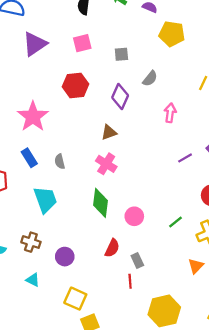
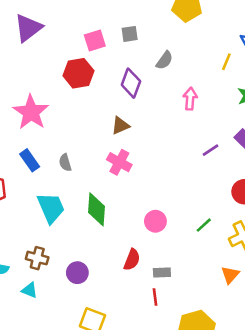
pink square: (82, 43) -> (95, 40), moved
green diamond: (100, 203) -> (96, 209), moved
gray rectangle: (137, 261) -> (162, 272), turned -64
cyan triangle: (33, 280) -> (30, 290), moved

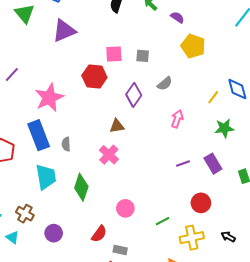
blue rectangle: (30, 160) -> (39, 135), size x1.6

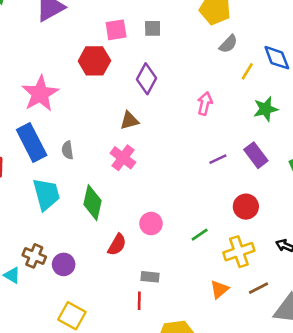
gray semicircle: (165, 84) -> (228, 44), moved
brown cross: (25, 214) -> (34, 256), moved
red semicircle: (99, 234) -> (117, 245), moved

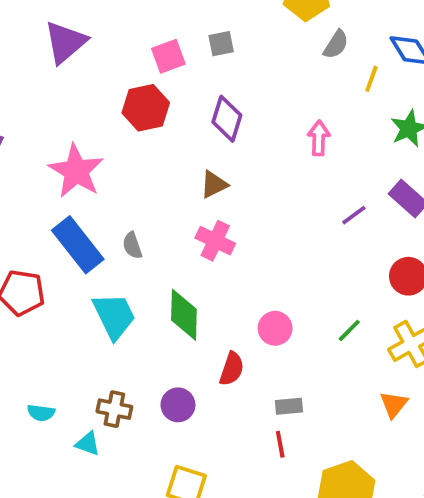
purple circle: (64, 264) -> (178, 405), moved

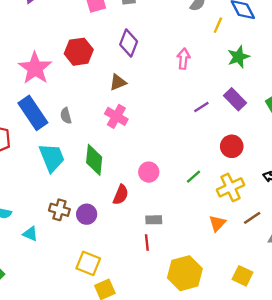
red hexagon: (146, 108) -> (79, 52), moved
brown cross: (114, 409) -> (59, 210), moved

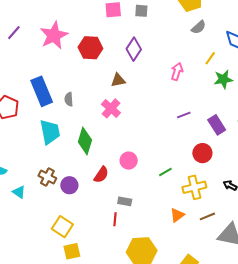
yellow line: (218, 25) -> (210, 58), moved
pink star: (35, 68) -> (54, 35), moved
purple rectangle: (235, 99) -> (217, 125), moved

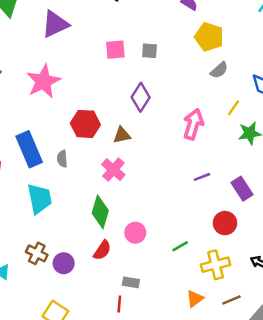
red hexagon: (90, 48) -> (85, 124), moved
pink arrow: (177, 72) -> (193, 124), size x1.4
green diamond: (85, 141) -> (100, 212), moved

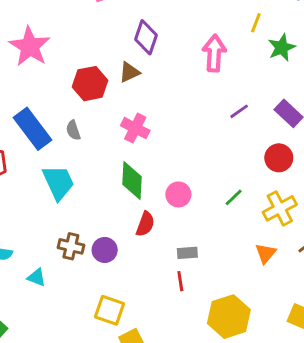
brown triangle: (122, 135) -> (129, 72), moved

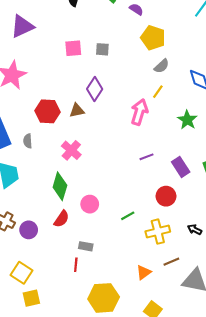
yellow line: (256, 23) -> (158, 92), moved
green star: (282, 48) -> (187, 120), turned -30
orange triangle: (266, 253) -> (144, 272), moved

